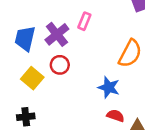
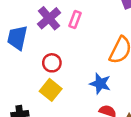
purple cross: (57, 34) -> (49, 18), moved
yellow square: (32, 78) -> (51, 90), moved

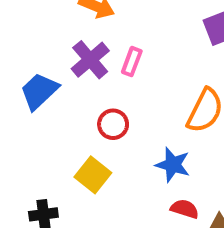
blue trapezoid: (17, 38) -> (39, 91), turned 35
red circle: (52, 63) -> (113, 124), moved

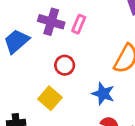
purple cross: (90, 60) -> (51, 22), turned -35

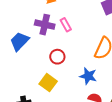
pink rectangle: (79, 24) -> (66, 25), turned -48

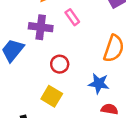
pink rectangle: (66, 25) -> (72, 17), moved

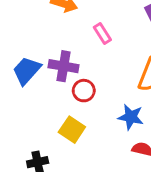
purple cross: (41, 27) -> (64, 66), moved

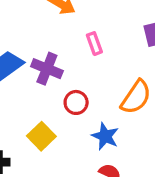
red circle: (84, 91) -> (76, 102), moved

